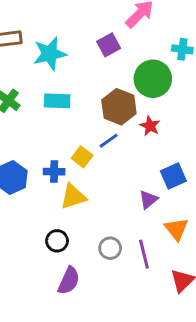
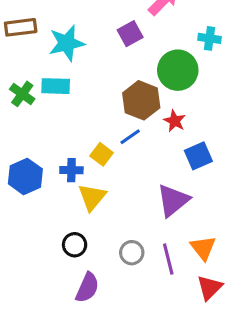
cyan rectangle: (57, 101) -> (56, 86), moved
blue square: (173, 176) -> (198, 156), moved
yellow triangle: (73, 197) -> (92, 197), turned -32
purple triangle: (148, 200) -> (173, 200), size x1.6
orange triangle: (176, 229) -> (203, 248), moved

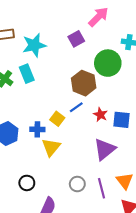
cyan rectangle: (56, 86) -> (27, 74), turned 66
red star: (175, 121) -> (100, 115), moved
blue square: (198, 156) -> (121, 120), turned 30
black circle: (75, 245) -> (27, 183), moved

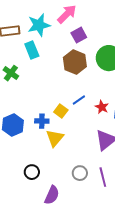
pink arrow: (98, 17) -> (67, 14), moved
cyan star: (34, 45) -> (39, 25), moved
cyan rectangle: (27, 74) -> (32, 50), moved
brown hexagon: (84, 83) -> (75, 62), moved

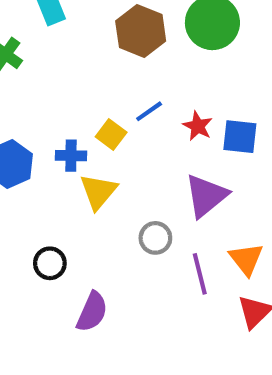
gray circle: (80, 173) -> (155, 238), moved

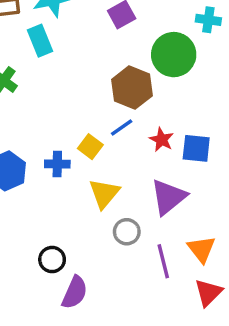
brown hexagon: (141, 31) -> (132, 88), moved
yellow triangle: (98, 191) -> (104, 194), moved
black circle: (50, 263) -> (52, 260), moved

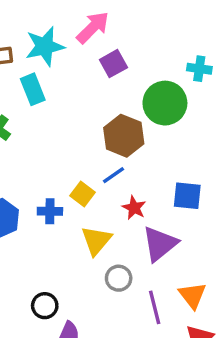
red star: (162, 140) -> (134, 208), moved

